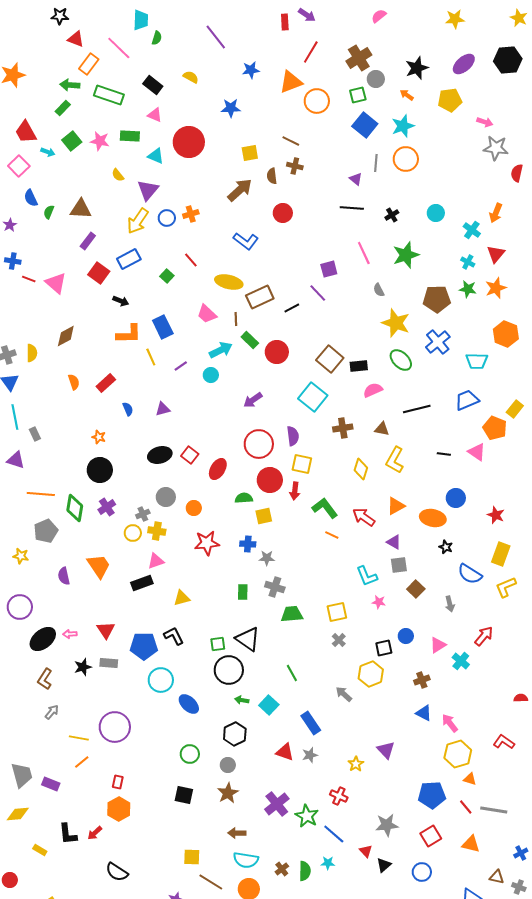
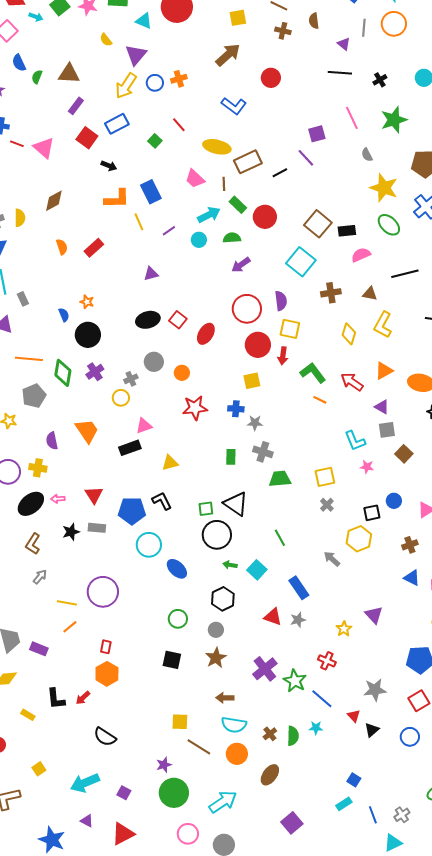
brown semicircle: (272, 176) -> (314, 21), moved
blue semicircle: (128, 409) -> (64, 315), moved
green semicircle: (244, 498) -> (232, 238), moved
yellow cross: (157, 531) -> (38, 468), moved

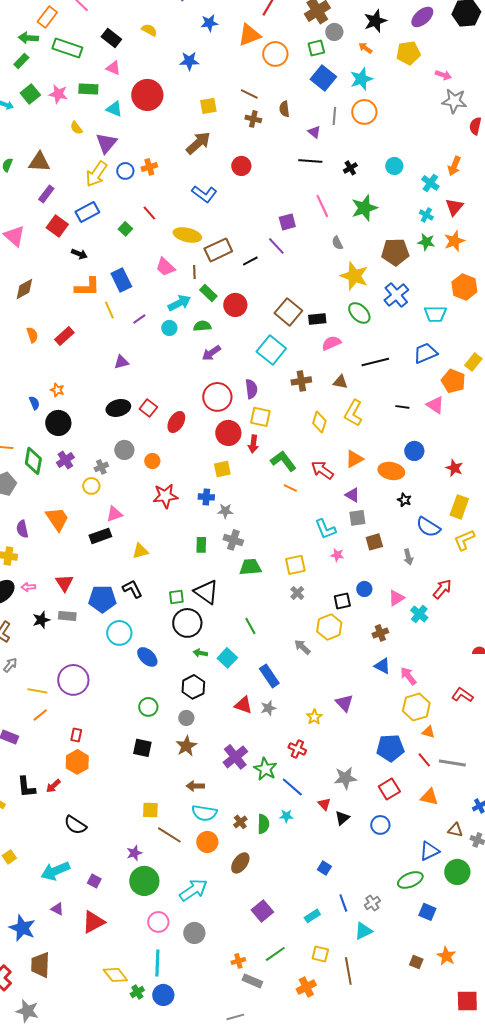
brown square: (404, 454) -> (374, 542), turned 30
cyan rectangle: (344, 804) -> (312, 916), moved

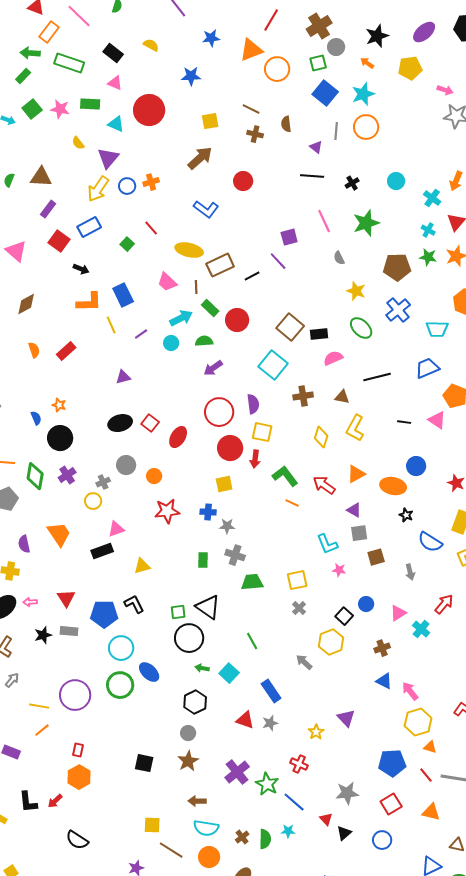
yellow star: (354, 276) -> (356, 291), size x0.7
black square: (342, 601) -> (344, 616), turned -36
green circle: (148, 707) -> (120, 685), moved, size x1.4

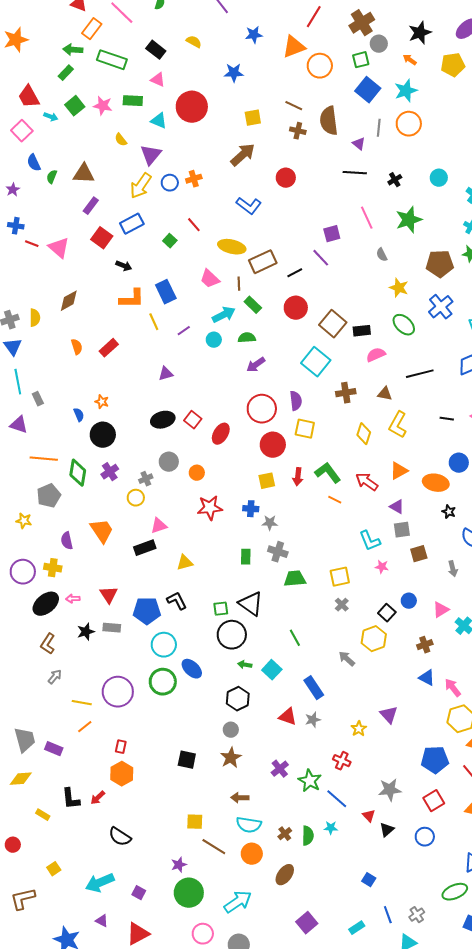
brown semicircle: (286, 124) -> (329, 121), size x1.8
red circle: (237, 320) -> (296, 308), moved
red arrow: (255, 459) -> (298, 477), moved
purple cross: (237, 772) -> (280, 769), size x0.7

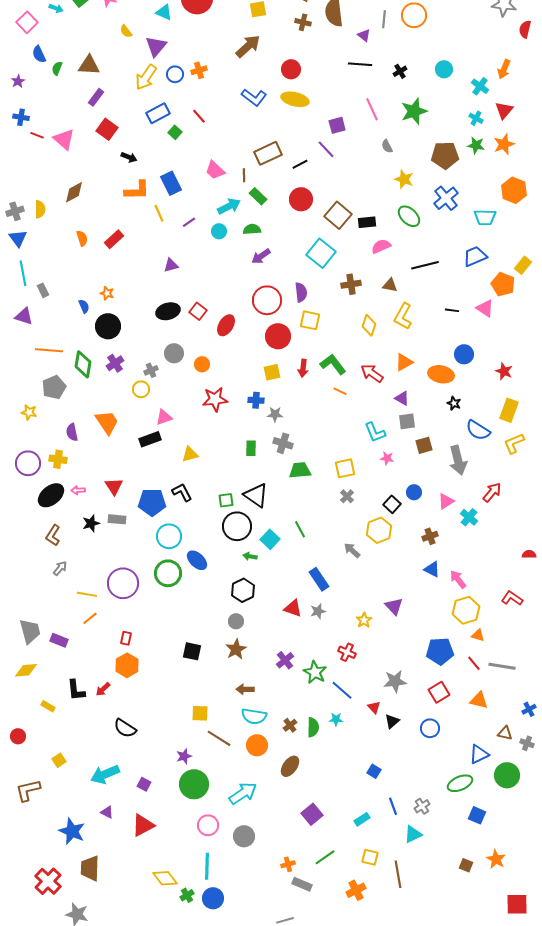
blue rectangle: (132, 224) -> (158, 113), moved
yellow ellipse: (232, 247) -> (295, 99), moved
gray arrow: (453, 569) -> (458, 460), size x1.8
cyan square: (272, 670) -> (270, 539), moved

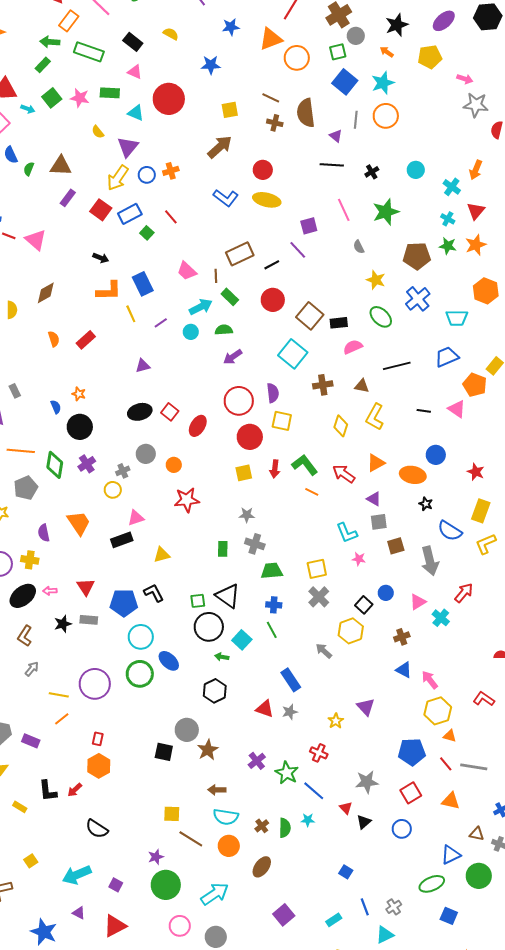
red square: (107, 129) -> (101, 210), moved
blue cross: (256, 400) -> (274, 605), moved
gray cross: (347, 496) -> (319, 597), size x1.5
gray circle: (236, 621) -> (187, 730), moved, size x1.5

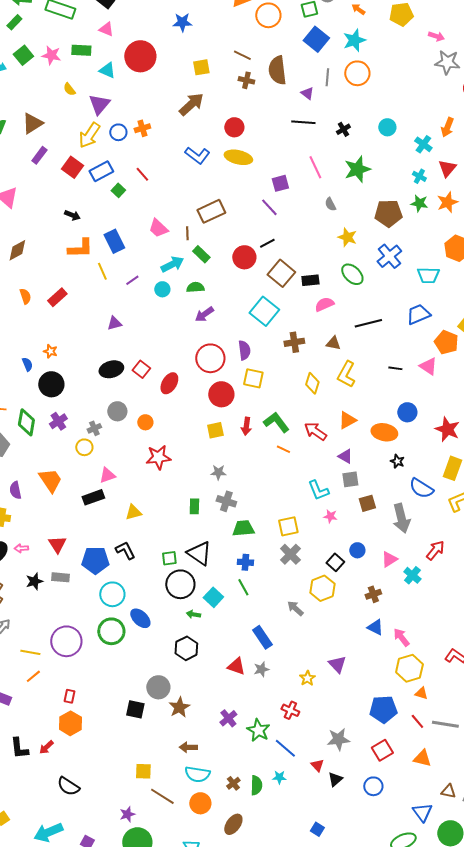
brown triangle: (61, 166) -> (32, 123), turned -35
black line: (272, 265) -> (267, 243), moved
red star: (476, 472) -> (447, 429), size x1.4
blue triangle: (451, 855) -> (422, 812), turned -40

